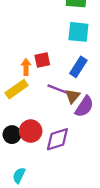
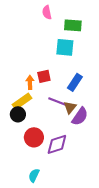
cyan square: (78, 32) -> (65, 47), moved
black circle: (12, 135) -> (18, 114), moved
cyan semicircle: (19, 175) -> (34, 175), moved

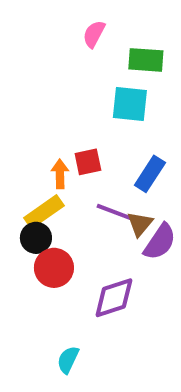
pink semicircle: (47, 12) -> (94, 34), turned 40
red circle: (34, 137) -> (54, 268), moved

